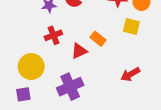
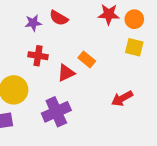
yellow square: (131, 26) -> (134, 47), moved
red cross: (53, 35) -> (38, 56), turned 30

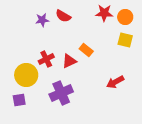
red cross: (38, 56) -> (46, 59), moved, turned -35

